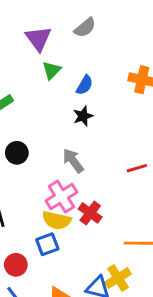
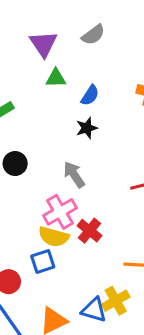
green triangle: (52, 70) -> (56, 78), turned 42

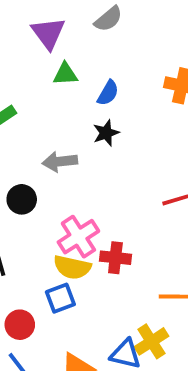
black circle: (15, 164) -> (22, 199), moved
gray arrow: (74, 175) -> (60, 162), moved, turned -60
red cross: (89, 231) -> (115, 258), turned -30

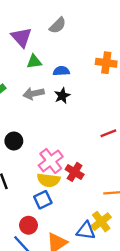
blue semicircle: (108, 93) -> (61, 71), turned -119
gray arrow: (60, 162) -> (34, 94), moved
red cross: (115, 258) -> (75, 172), turned 30
red circle: (20, 325) -> (28, 225), moved

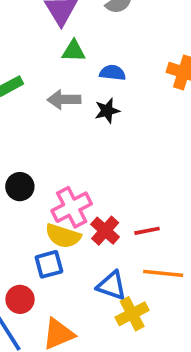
red line: (108, 133) -> (147, 231), moved
black circle: (14, 141) -> (20, 187), moved
blue triangle: (86, 231) -> (112, 286), moved

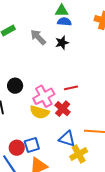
green triangle: (74, 51) -> (62, 11), moved
gray arrow: (64, 100) -> (38, 37), turned 48
red line: (147, 231) -> (71, 88), moved
blue square: (49, 264) -> (32, 145), moved

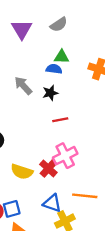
green triangle: (62, 11) -> (62, 57), moved
red line: (71, 88) -> (60, 120), moved
pink cross: (44, 96) -> (65, 156), moved

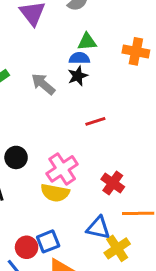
black star: (50, 93) -> (78, 76), moved
pink cross: (65, 156) -> (62, 169), moved
red cross: (48, 168) -> (113, 183), moved

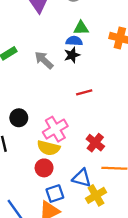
blue square: (48, 241) -> (55, 194), moved
red circle: (27, 247) -> (44, 168), moved

